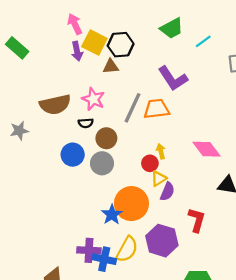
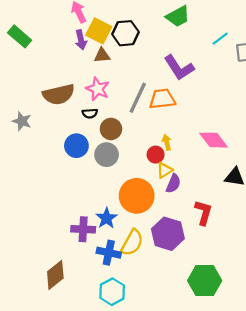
cyan line: (203, 41) -> (220, 39), moved
brown triangle: (111, 66) -> (102, 55), moved
gray star: (19, 131) -> (22, 121), turned 30
blue star: (112, 214) -> (107, 218), moved
purple cross: (89, 250) -> (83, 229), moved

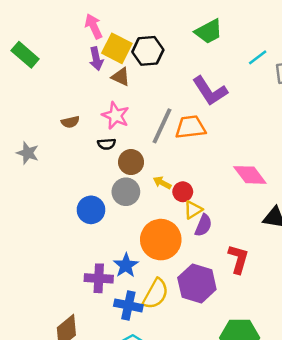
brown triangle: (102, 55) -> (121, 77), turned 30
brown semicircle: (59, 94) -> (70, 122), size x0.5
yellow arrow: (167, 142) -> (162, 183), moved, turned -48
blue circle: (76, 146) -> (91, 210), moved

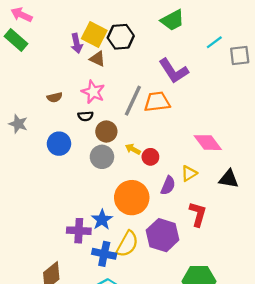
pink arrow: (94, 26) -> (22, 15), moved, turned -40
blue circle: (91, 210) -> (59, 144), moved
yellow triangle: (193, 210) -> (189, 173), moved

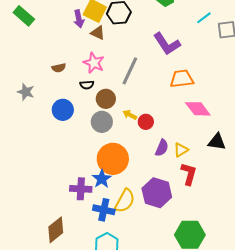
orange trapezoid: (157, 102) -> (182, 79), moved
yellow triangle: (189, 173) -> (181, 150), moved
orange circle: (132, 198) -> (113, 159), moved

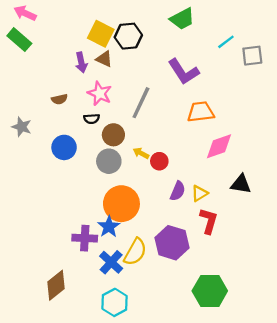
purple arrow: (79, 19) -> (81, 62), moved
pink diamond: (198, 109) -> (219, 146), turned -72
blue cross: (104, 210) -> (111, 262), turned 30

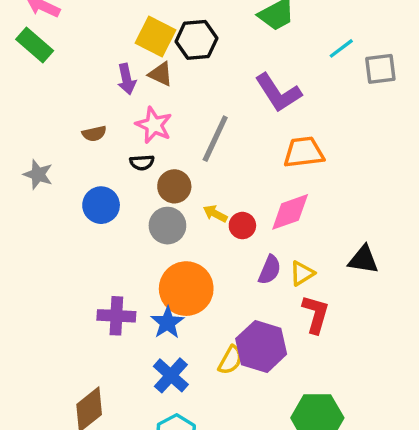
pink diamond: (219, 146) -> (290, 212), moved
purple cross: (85, 238) -> (116, 316), moved
yellow semicircle: (135, 252) -> (230, 360), moved, size x0.7

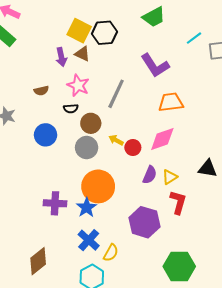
yellow semicircle: (230, 360) -> (111, 253), moved

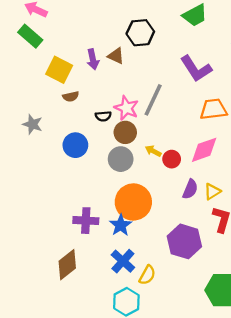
yellow square: (79, 31) -> (59, 70), moved
pink star: (78, 85) -> (126, 108), moved
brown diamond: (38, 261) -> (67, 265), moved

